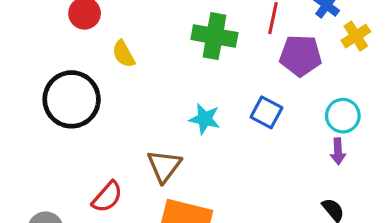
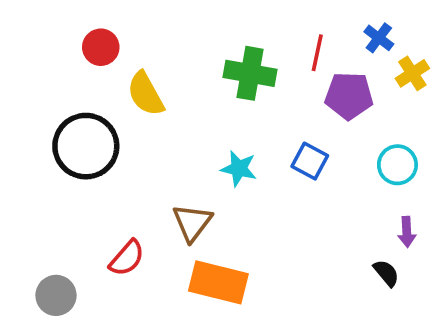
yellow semicircle: (124, 54) -> (146, 94), size x1.4
purple arrow: (338, 151) -> (407, 232), moved

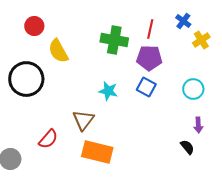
purple pentagon: (349, 96) -> (149, 58), moved

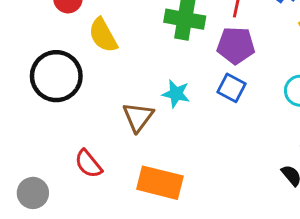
brown triangle: (83, 120) -> (138, 117), moved
red semicircle: (48, 139) -> (88, 164), turned 100

